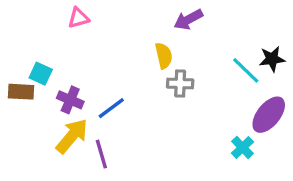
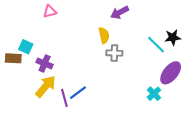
blue line: (111, 108) -> (78, 93), moved

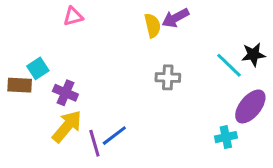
yellow semicircle: (104, 35) -> (153, 26), moved
cyan square: (26, 47) -> (38, 68), turned 32
cyan cross: (154, 94) -> (226, 137), turned 32

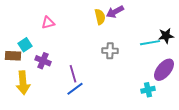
pink triangle: (73, 16) -> (48, 23), moved
cyan line: (229, 65) -> (150, 43), turned -54
yellow arrow: (67, 126) -> (23, 83), moved, turned 135
purple line: (94, 143) -> (73, 74), moved

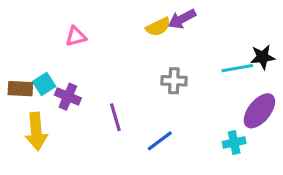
yellow semicircle: (100, 17) -> (158, 27), turned 77
cyan square: (25, 45) -> (44, 84), moved
blue line: (75, 89) -> (160, 141), moved

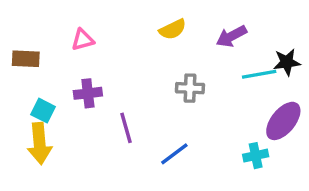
purple arrow: (182, 19) -> (231, 36), moved
cyan square: (44, 84) -> (43, 111), moved, turned -30
brown rectangle: (20, 89) -> (26, 59), moved
purple cross: (68, 97) -> (88, 93), moved, turned -30

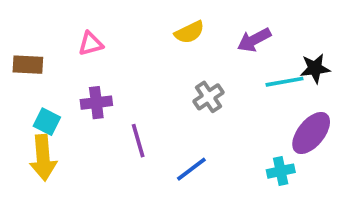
gray cross: (190, 88) -> (208, 97), turned -36

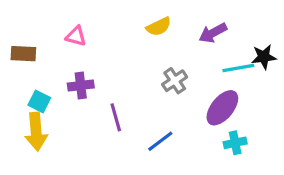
pink triangle: (91, 44) -> (76, 36), turned 30
purple ellipse: (311, 133) -> (222, 108), moved

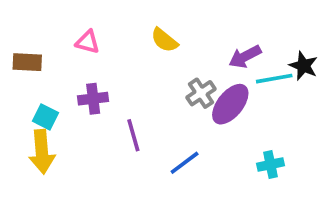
yellow semicircle: (159, 27) -> (164, 40), moved, turned 65
purple arrow: (213, 33) -> (245, 57), moved
black star: (264, 57) -> (303, 66), turned 30
purple ellipse: (222, 108) -> (230, 104), moved

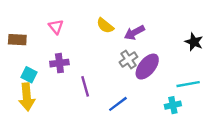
pink triangle: (88, 42) -> (56, 27), turned 35
purple arrow: (245, 57) -> (134, 33), moved
cyan line: (274, 79) -> (188, 84), moved

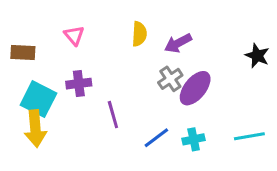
yellow semicircle: (105, 26) -> (139, 34), turned -126
cyan square: (29, 75) -> (38, 99), size x1.6
cyan line: (188, 84) -> (249, 136), moved
cyan cross: (173, 105) -> (194, 139), moved

